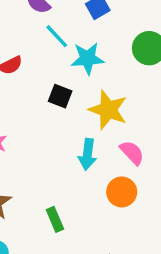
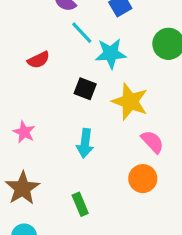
cyan arrow: (87, 154) -> (85, 143), moved

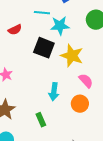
cyan line: (82, 33) -> (42, 13), turned -42
black square: (85, 89) -> (44, 48), size x1.5
cyan arrow: (85, 143) -> (54, 92), moved

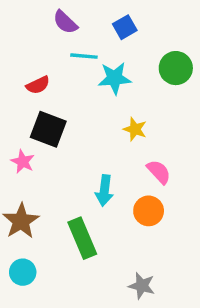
black square: (44, 48) -> (48, 129), moved
yellow star: (72, 56) -> (135, 129), size x0.6
green rectangle: (41, 120) -> (82, 238), size x1.6

